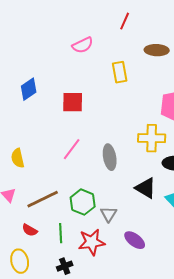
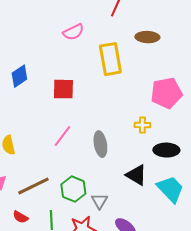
yellow rectangle: (120, 72) -> (110, 59), size x1.5
yellow cross: (152, 138) -> (142, 125), size x0.6

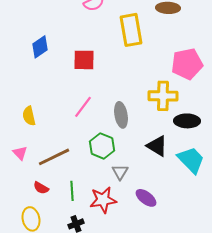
yellow cross: (142, 125) -> (163, 96), size x1.8
green hexagon: (73, 189) -> (102, 146), moved

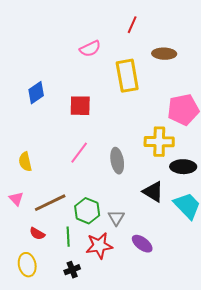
green hexagon: (102, 146) -> (87, 211), moved

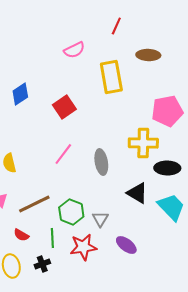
red square: (80, 106) -> (64, 107), turned -35
black cross: (72, 270) -> (42, 264), moved

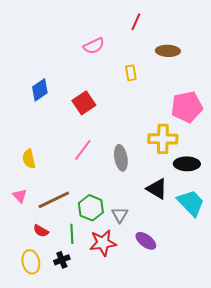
yellow rectangle: (111, 77) -> (131, 73), size x0.5

